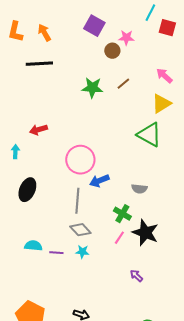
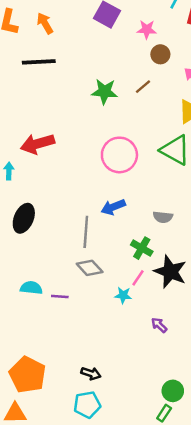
brown circle: (112, 51) -> (160, 54), moved
red arrow: (38, 130) -> (37, 144), size x1.5
pink circle: (80, 160) -> (119, 155), moved
cyan star: (82, 252) -> (123, 295), moved

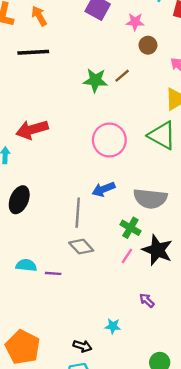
brown line: (143, 87) -> (122, 76), moved
gray semicircle: (163, 217) -> (150, 199), size x1.8
cyan star: (123, 295) -> (113, 326), moved

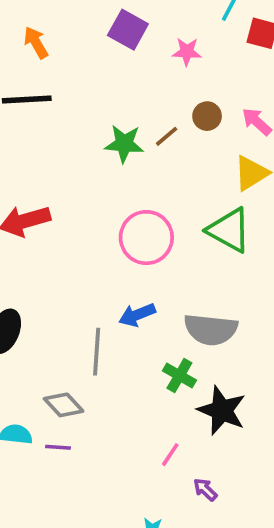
brown circle: (148, 45) -> (207, 116), moved
gray diamond: (81, 247) -> (64, 405), moved
pink line: (127, 256) -> (170, 455), moved

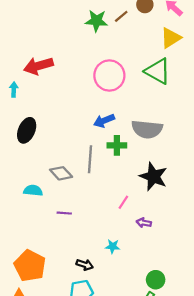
gray line: (97, 352) -> (90, 159), moved
green cross: (179, 375) -> (117, 145), moved, turned -30
purple line: (58, 447) -> (64, 213), moved
purple arrow: (205, 490) -> (144, 223), turned -32

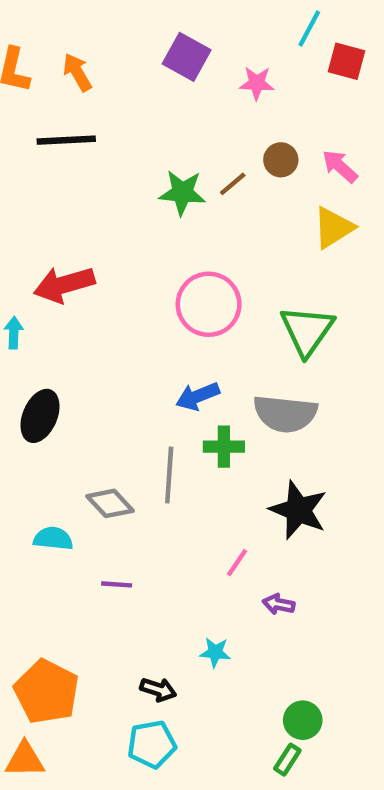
green triangle: (158, 71) -> (307, 331), moved, turned 36

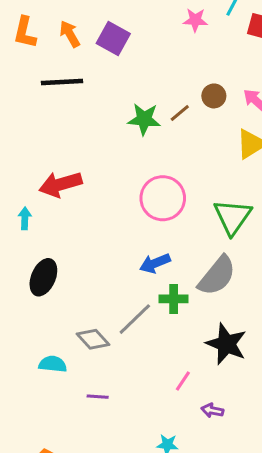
purple square: (187, 57) -> (113, 39), moved
pink star: (257, 83) -> (195, 20), moved
gray semicircle: (285, 414) -> (217, 276), turned -57
gray line: (169, 475) -> (135, 319), turned 42

